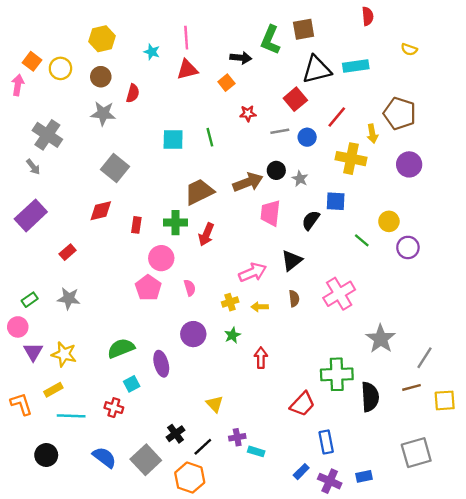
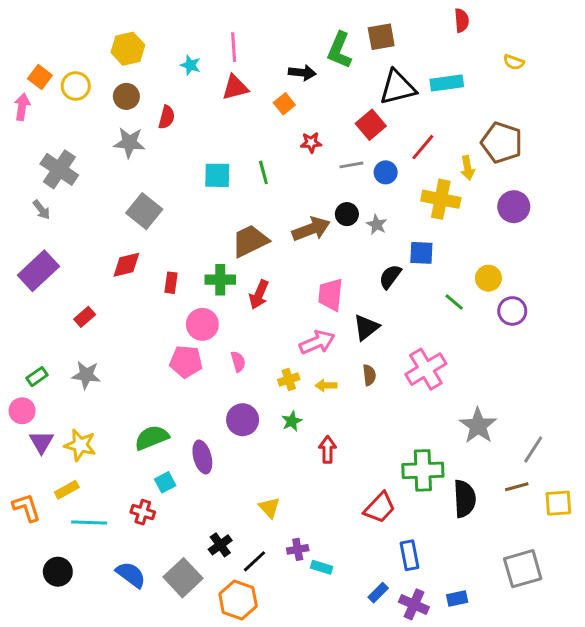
pink trapezoid: (270, 213) -> (330, 295), moved
pink pentagon: (148, 288) -> (186, 362), turned -30

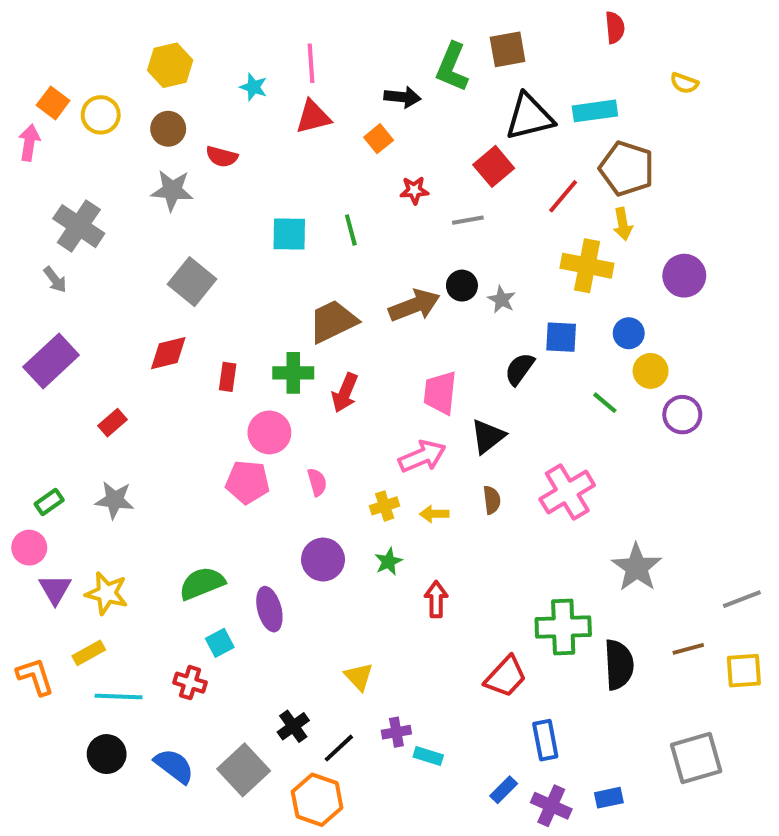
red semicircle: (167, 117) -> (222, 157), turned 90
brown pentagon: (502, 143) -> (627, 168), moved
blue circle: (386, 172) -> (629, 333), moved
gray line: (533, 450) -> (742, 599), moved, turned 36
black circle: (58, 572) -> (107, 754), moved

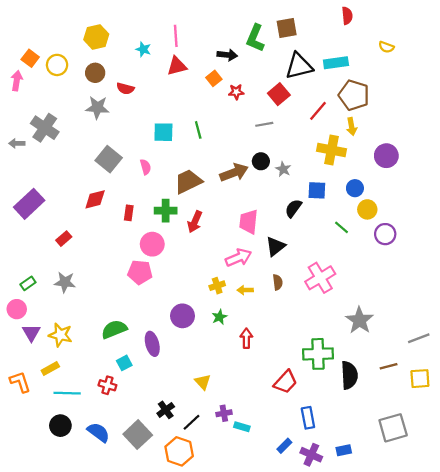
red star: (414, 190) -> (236, 92), moved
gray arrow: (55, 280) -> (17, 143), moved, turned 128
pink semicircle: (317, 482) -> (146, 167), moved

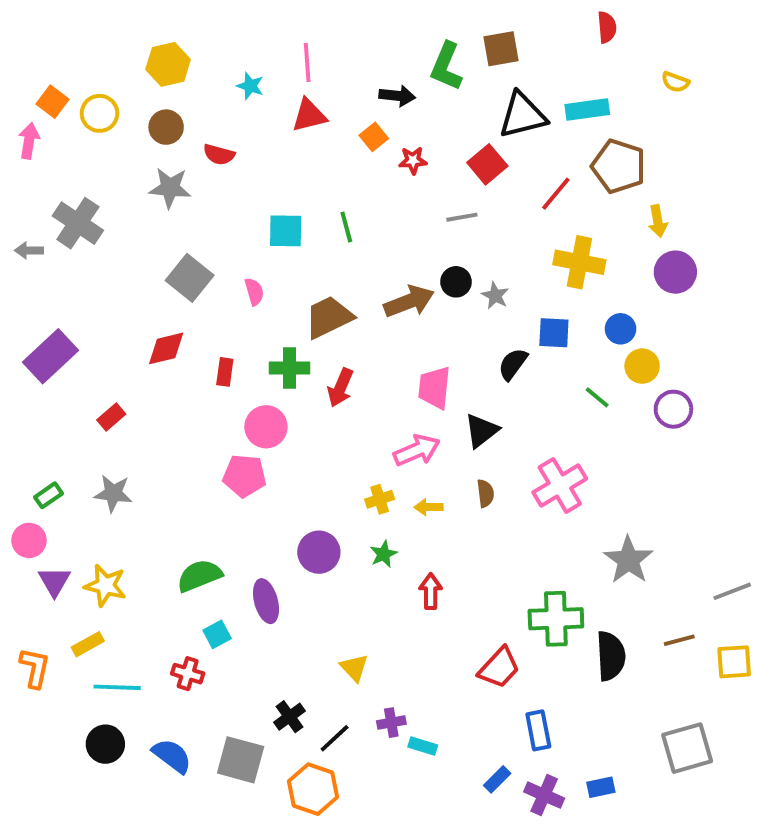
yellow arrow: (352, 127) -> (658, 221), moved
orange L-shape: (20, 382) -> (35, 668), turned 30
gray square: (138, 435) -> (241, 760), turned -32

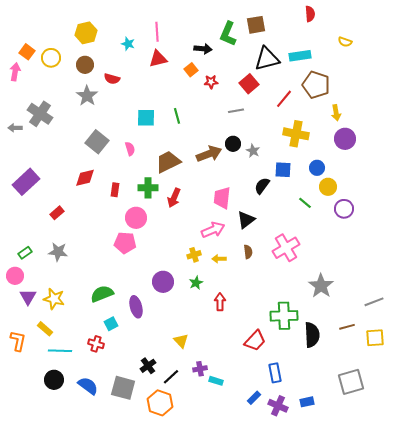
gray star: (170, 188) -> (87, 96), turned 30
yellow rectangle: (88, 644) -> (45, 329), turned 70

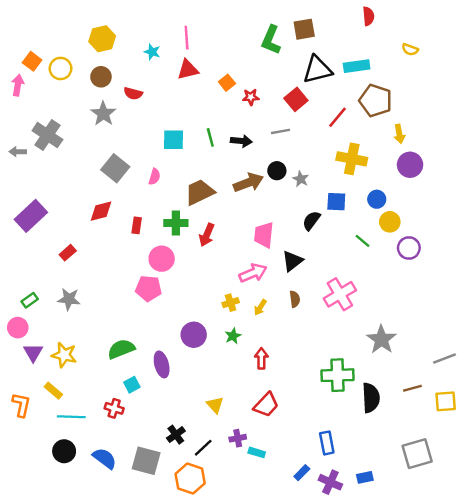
black arrow: (203, 49) -> (241, 141), moved
pink semicircle: (130, 149) -> (154, 177), turned 32
yellow arrow: (219, 259) -> (260, 307), turned -56
red trapezoid: (255, 341) -> (266, 405), moved

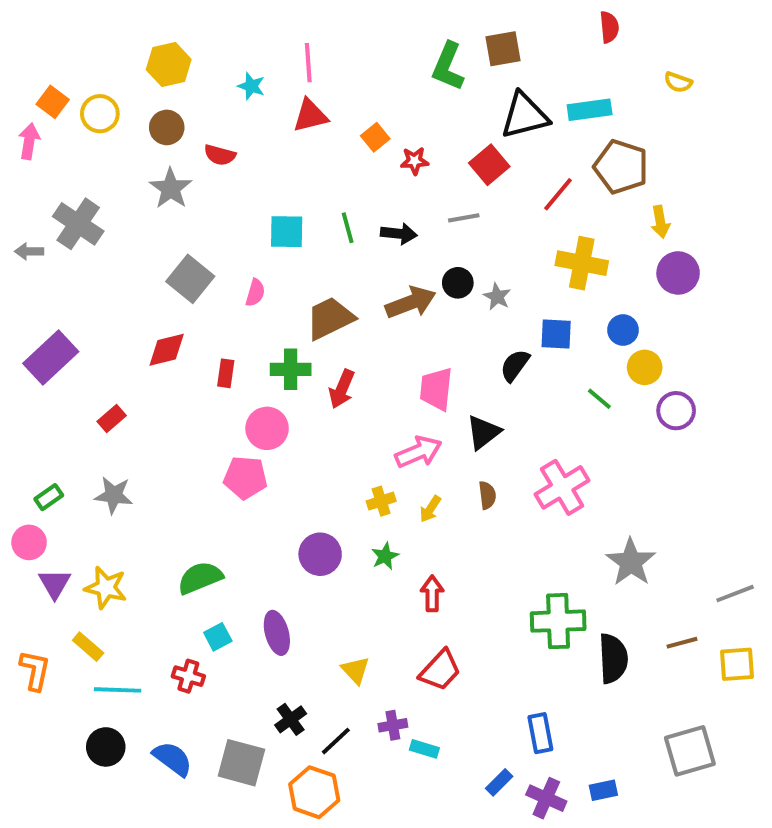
purple ellipse: (162, 364) -> (277, 633), moved

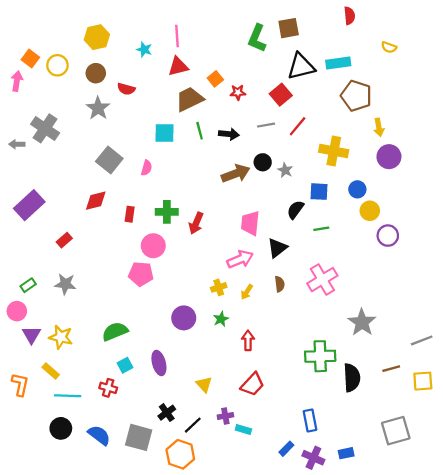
red line: (558, 194) -> (298, 126), moved
brown trapezoid: (330, 318) -> (189, 99), moved
green line: (599, 399) -> (321, 229), moved, turned -49

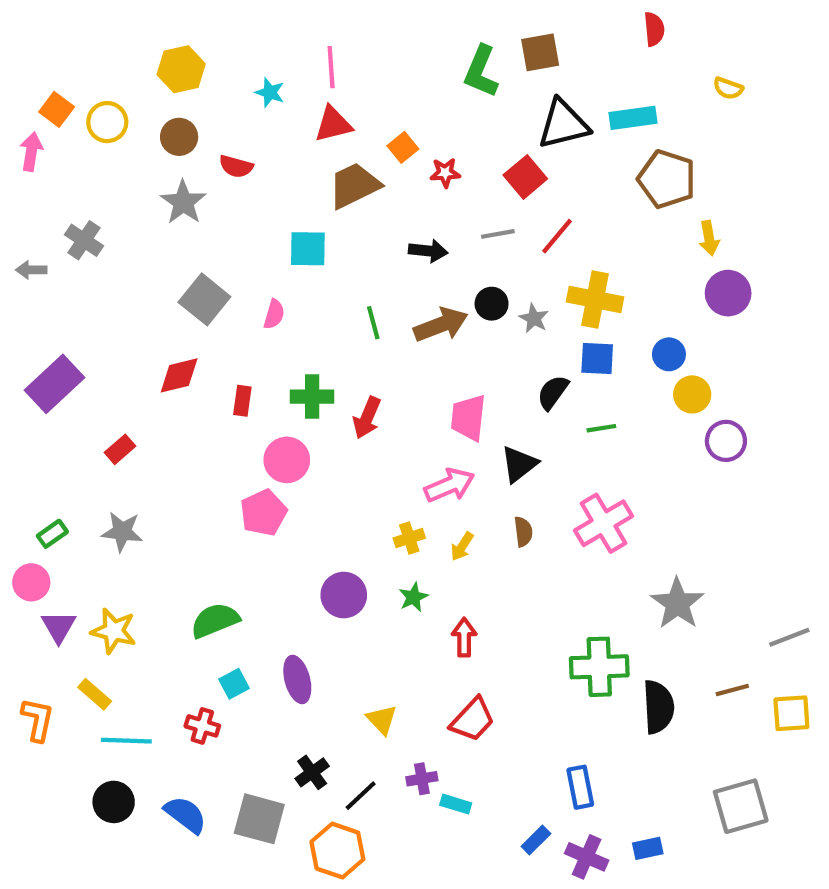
gray cross: (45, 128) -> (84, 240), size x0.7
green line: (200, 131) -> (373, 323), moved
yellow cross: (334, 151) -> (595, 299), moved
pink pentagon: (141, 274) -> (264, 513), turned -30

